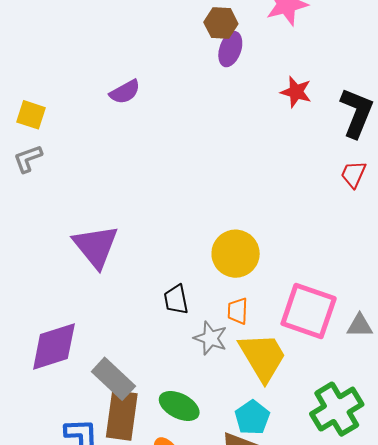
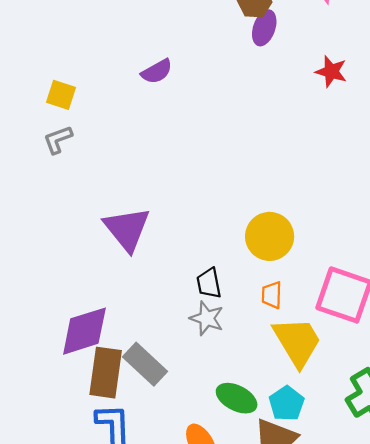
gray star: (210, 338) -> (207, 318), moved
green ellipse: (179, 406) -> (237, 398), moved
brown rectangle: (122, 415) -> (106, 373), moved

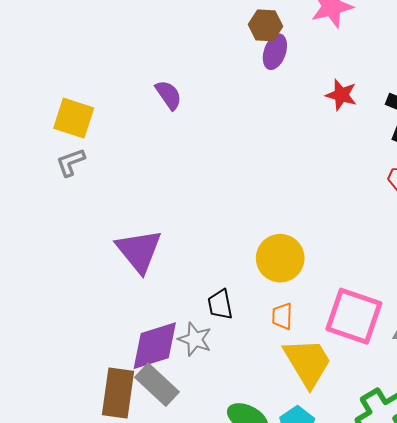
purple semicircle: (157, 71) -> (169, 95), turned -96
yellow square: (61, 95) -> (74, 118), size x1.4
gray star: (207, 318) -> (195, 339), moved
purple diamond: (84, 331) -> (155, 346), moved

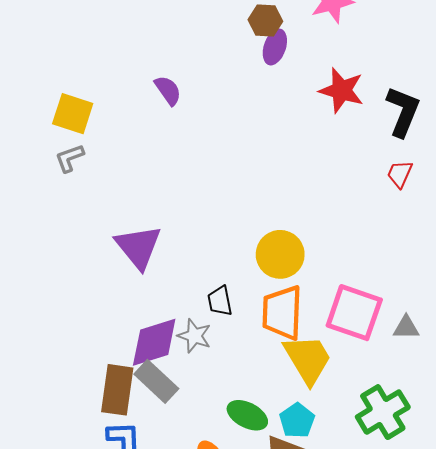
red star: (341, 95) -> (342, 90), size x1.4
orange trapezoid: (282, 316) -> (282, 313), size x2.0

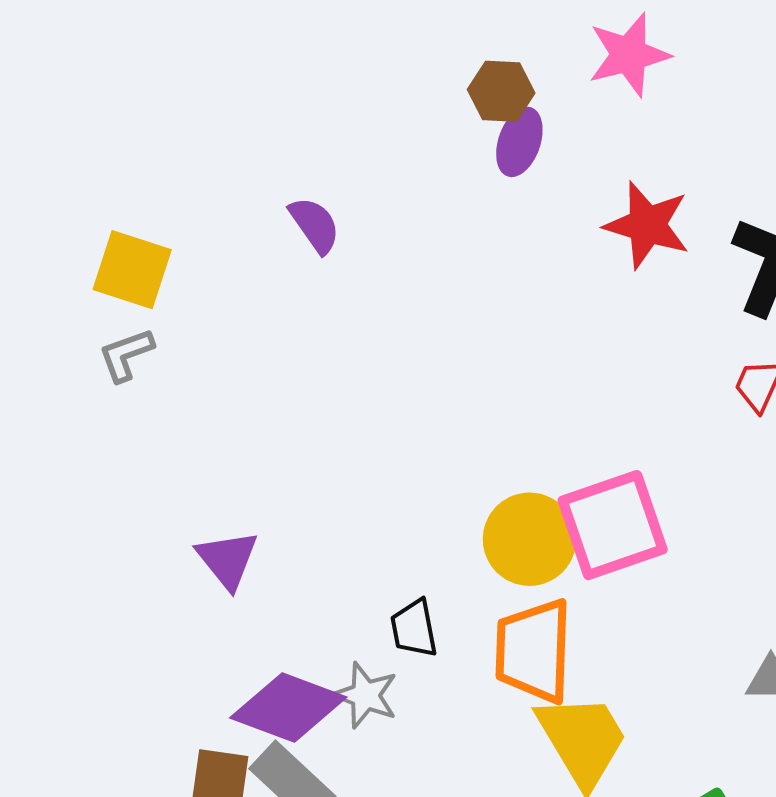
purple triangle: (138, 247) -> (227, 560), moved, size x0.7
pink square: (354, 313) -> (613, 525), moved, turned -38
purple diamond: (154, 342) -> (288, 707), turned 38

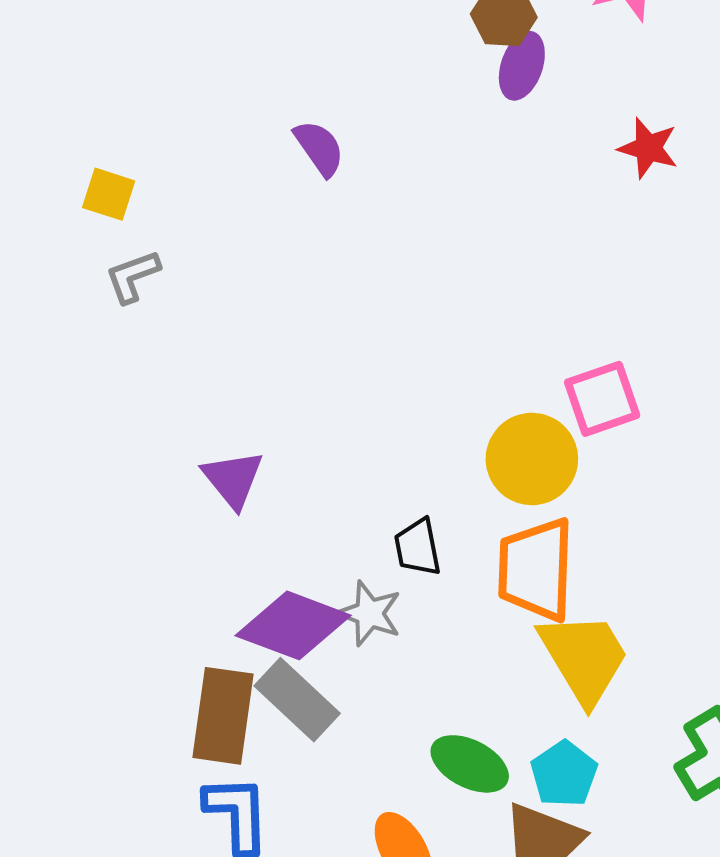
red star: (647, 225) -> (648, 148), size x0.7
yellow square: (132, 270) -> (109, 194), moved, size x0.7
pink square: (613, 525) -> (602, 399), moved, size x0.7

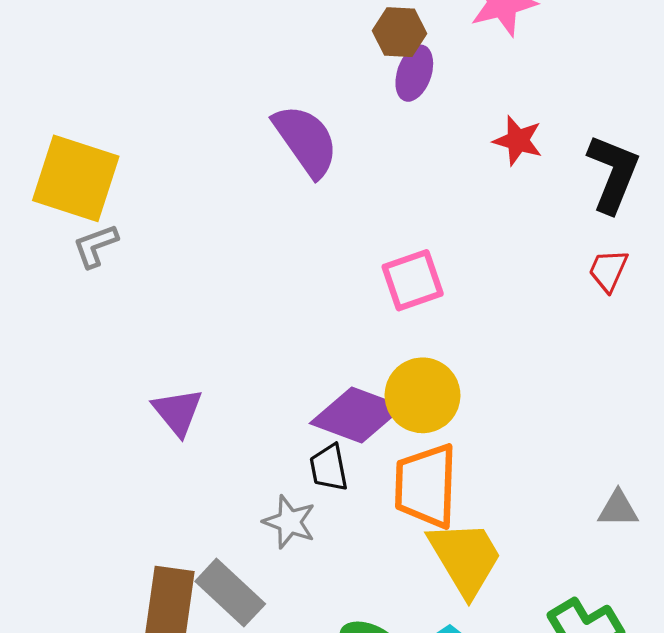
purple semicircle: (319, 148) -> (306, 141), moved, size x1.6
yellow square: (109, 194) -> (76, 178), size x2.0
pink square: (602, 399) -> (413, 280), moved
purple diamond: (293, 625) -> (357, 415), moved

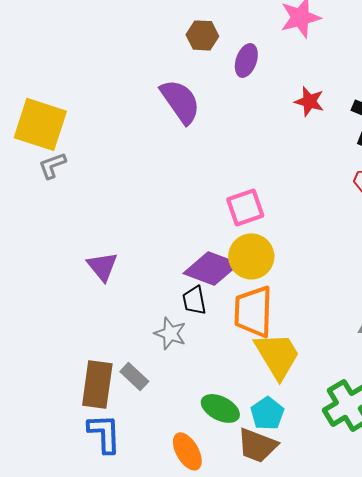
brown hexagon: (399, 32) -> (202, 35), moved
pink square: (413, 280) -> (245, 207), moved
gray rectangle: (230, 593) -> (134, 376), size x0.7

